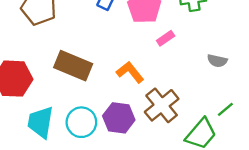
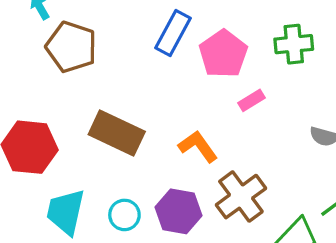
cyan circle: (81, 122) -> (124, 215), size x0.7

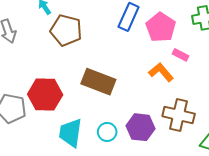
pink rectangle: (252, 100) -> (180, 55), turned 63
orange L-shape: (198, 146) -> (161, 72), moved
brown cross: (241, 197) -> (179, 115), turned -36

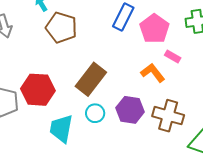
brown rectangle: (98, 82) -> (91, 79), turned -76
purple hexagon: (140, 127) -> (130, 110), moved
cyan circle: (107, 132) -> (95, 113), moved

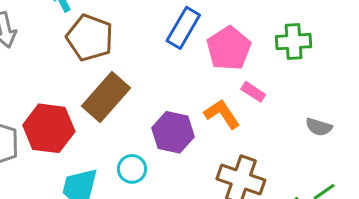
brown rectangle: (91, 79) -> (106, 97), moved
purple hexagon: (130, 110) -> (173, 132), moved

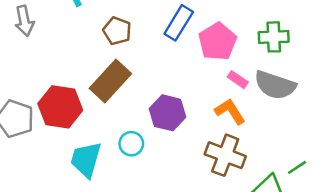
brown pentagon: (90, 38) -> (117, 31), moved, size x0.7
orange L-shape: (222, 114) -> (230, 111), moved
gray semicircle: (319, 127) -> (275, 85), moved, size x1.8

